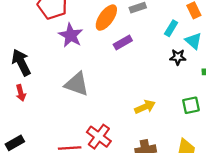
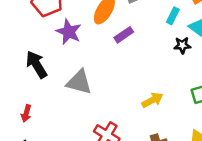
black arrow: (21, 62) -> (36, 65), moved
red arrow: (21, 93) -> (26, 113), moved, turned 35

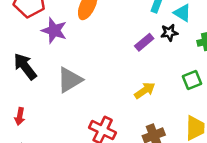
purple rectangle: (124, 35) -> (144, 42), moved
gray triangle: (79, 82) -> (70, 80), turned -40

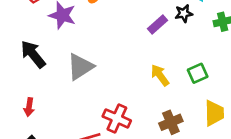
green square: (192, 80) -> (198, 73), moved
yellow arrow: (145, 90) -> (160, 75), turned -90

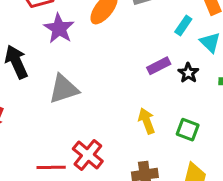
black star: (184, 13) -> (188, 73), moved, turned 30
green square: (198, 73) -> (188, 130), turned 30

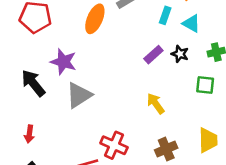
purple star: (59, 28) -> (63, 62), moved
green square: (188, 130) -> (205, 85), moved

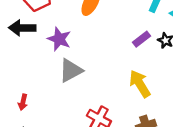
black arrow: (33, 83) -> (22, 28), moved, turned -55
yellow arrow: (156, 104) -> (140, 84), size x1.4

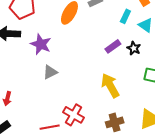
gray triangle: (71, 71) -> (50, 72), size x0.7

